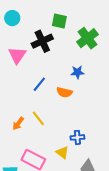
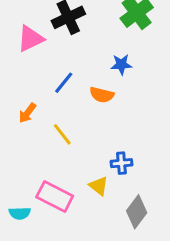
pink triangle: (17, 55) -> (30, 39), turned 30
orange arrow: (18, 123) -> (27, 113), moved

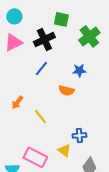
pink triangle: (30, 39) -> (13, 42), moved
blue line: (64, 83) -> (41, 68), moved

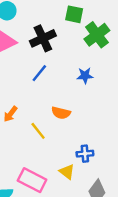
green square: (61, 19) -> (74, 14), moved
orange semicircle: (66, 90) -> (61, 113), moved

